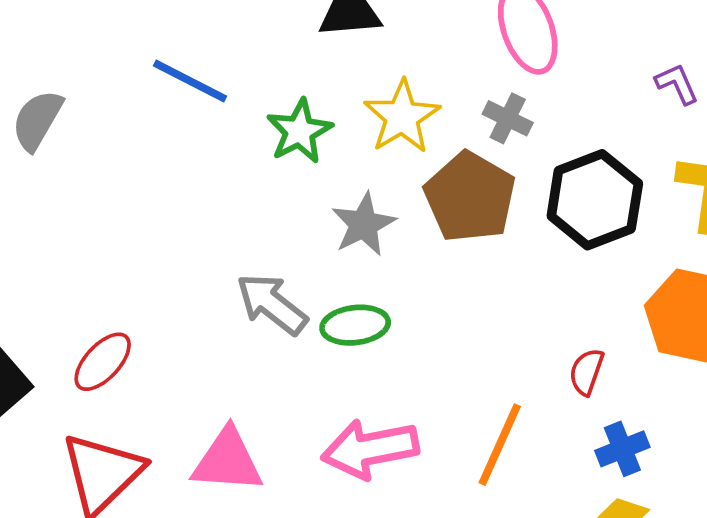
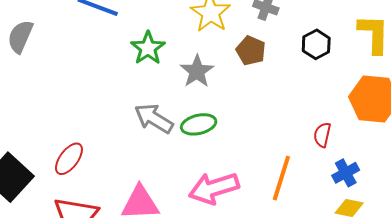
green star: (299, 131) -> (148, 48), moved
brown pentagon: (470, 197) -> (251, 51), size x0.6
black hexagon: (595, 200) -> (316, 44), size x0.6

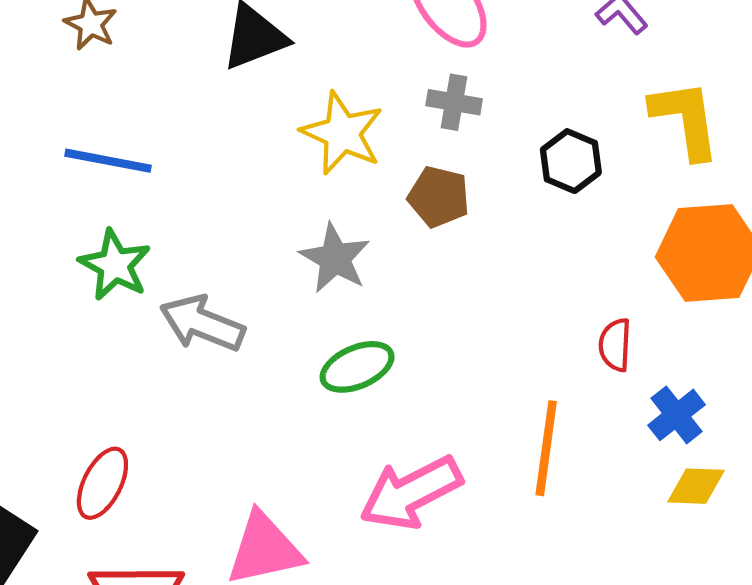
green star: (148, 48) -> (115, 265), moved
gray arrow: (154, 118) -> (202, 323), moved

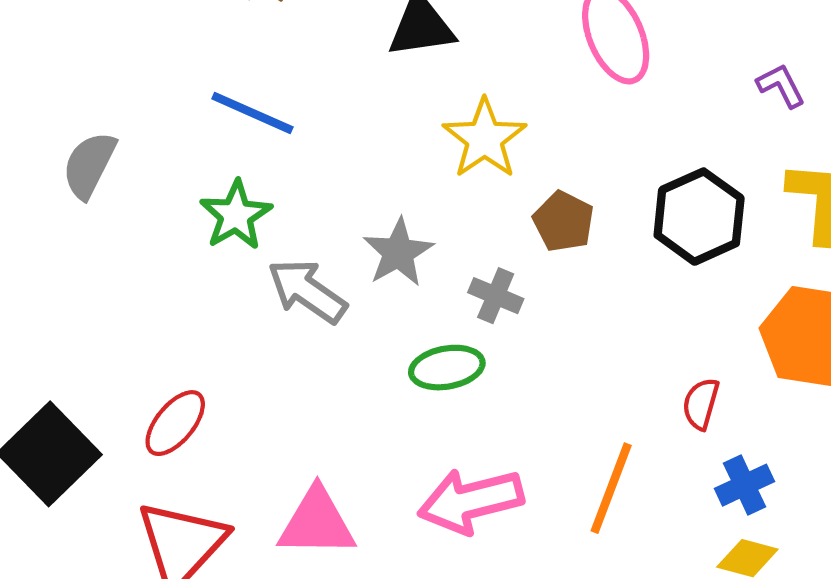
gray cross: (454, 102) -> (496, 296), moved
black hexagon: (571, 161) -> (699, 217), size x1.5
gray star: (335, 258) -> (398, 252), moved

